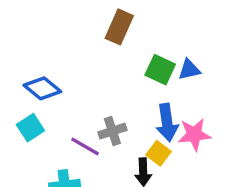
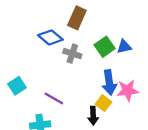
green square: (160, 70) -> (105, 47), turned 30
blue diamond: (42, 88) -> (50, 37), moved
gray cross: (112, 131) -> (72, 54), moved, turned 36

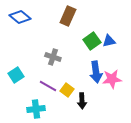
blue diamond: (50, 37) -> (20, 17), moved
gray cross: (72, 54) -> (53, 57), moved
yellow square: (103, 103) -> (67, 90), moved

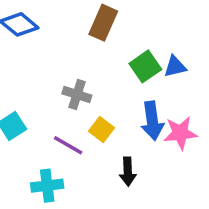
yellow square: (67, 90) -> (101, 130), moved

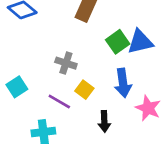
blue triangle: (175, 66) -> (140, 42), size x1.5
pink star: (180, 133) -> (148, 108), moved, turned 30

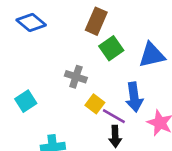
green square: (118, 42) -> (111, 48), moved
purple line: (59, 101) -> (114, 116), moved

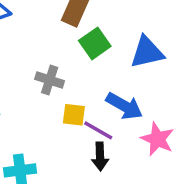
blue arrow: (134, 97) -> (124, 106), turned -52
yellow square: (95, 104) -> (74, 115), turned -30

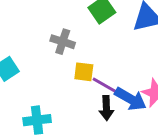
blue arrow: (124, 106) -> (130, 99), moved

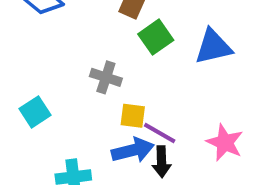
blue arrow: (130, 99) -> (133, 150), moved, turned -44

